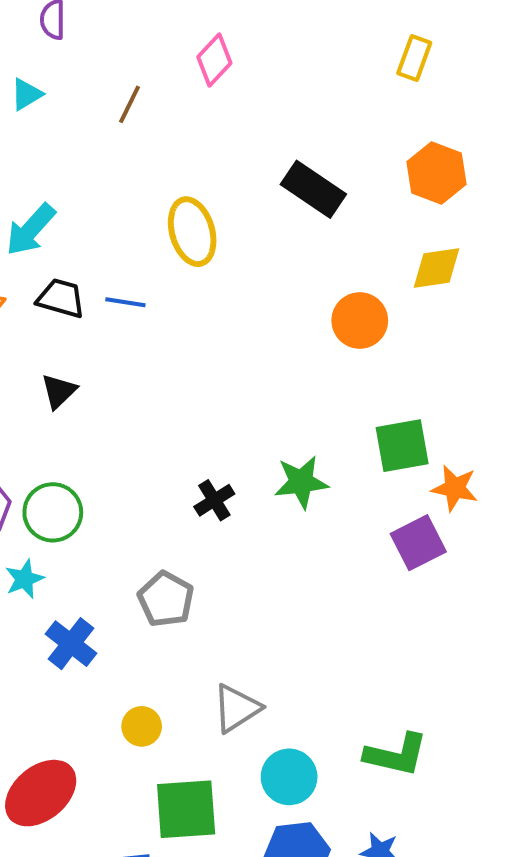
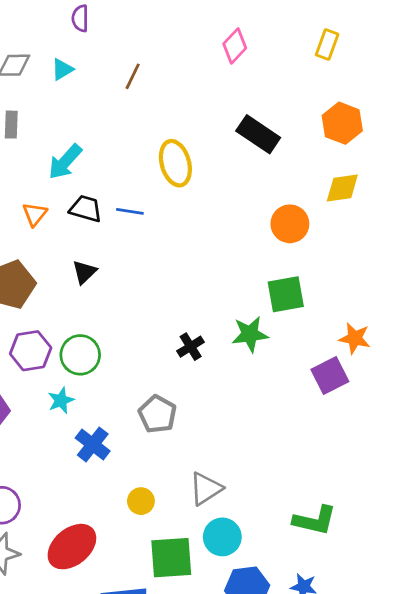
pink diamond: (214, 60) -> (235, 46), moved
green square: (402, 446) -> (286, 294), moved
cyan circle: (289, 777) -> (222, 537), moved

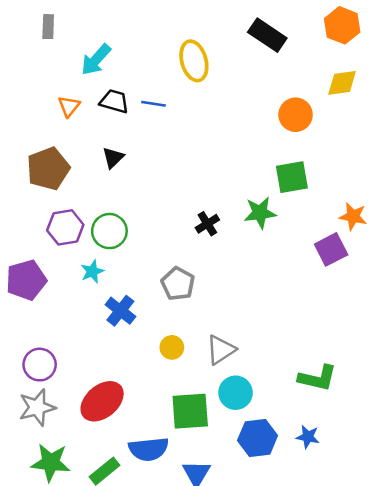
yellow circle: (141, 501) -> (172, 347), moved

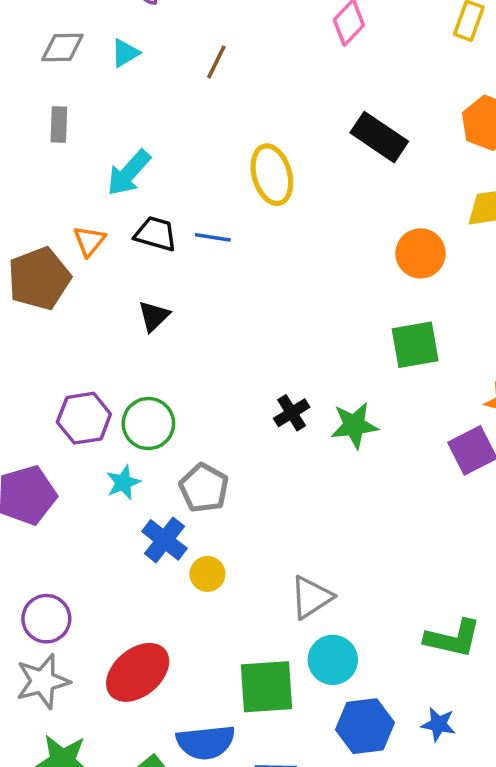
brown pentagon: (48, 169) -> (39, 279), moved
green star: (260, 213) -> (354, 425), moved
gray pentagon: (178, 284) -> (204, 488), moved
yellow circle: (172, 347) -> (207, 574), moved

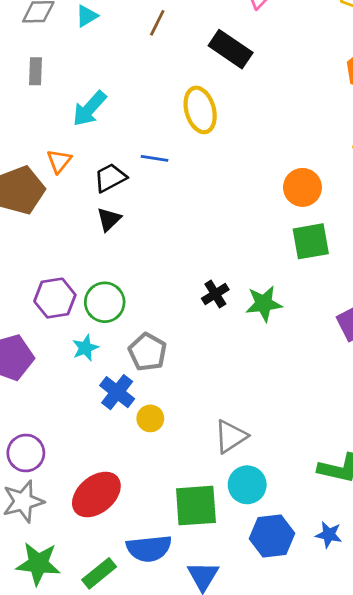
black rectangle: (379, 137) -> (231, 49), moved
black trapezoid: (156, 234) -> (110, 178), moved, turned -44
orange circle: (421, 253) -> (302, 187), moved

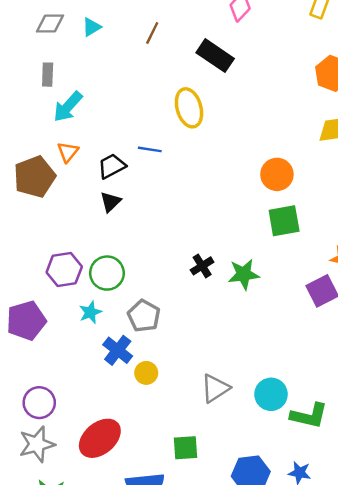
cyan arrow: (89, 109) -> (68, 107), moved
cyan circle: (247, 485) -> (271, 394), moved
green square: (196, 506) -> (185, 448), size x0.7

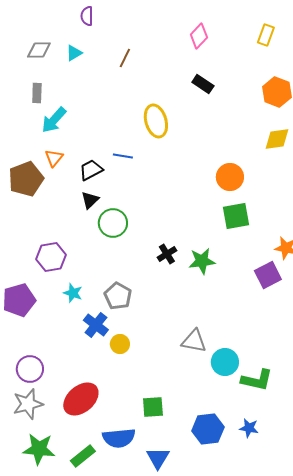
black rectangle: (215, 56) -> (203, 84), moved, size x0.7
green circle: (107, 273) -> (113, 223), moved
cyan star: (90, 312) -> (73, 293), turned -30
gray triangle: (215, 388) -> (194, 341), moved, turned 44

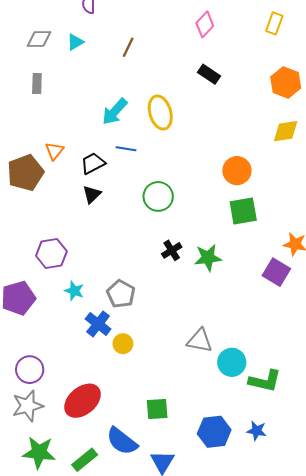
cyan arrow: (54, 120) -> (115, 111), moved
green circle: (113, 223) -> (158, 196), moved
purple square: (268, 275) -> (276, 272), turned -32
blue semicircle: (119, 438) -> (122, 441), turned 44

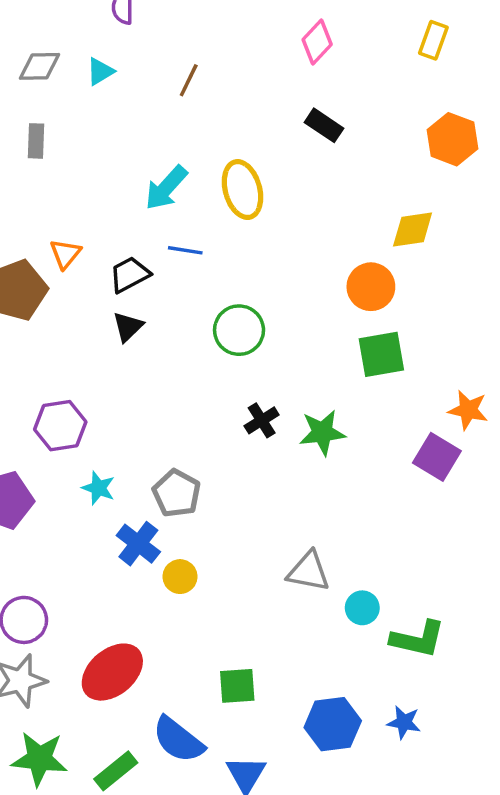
yellow diamond: (286, 131) -> (413, 229), moved
cyan circle: (232, 362) -> (362, 608), size x0.7

